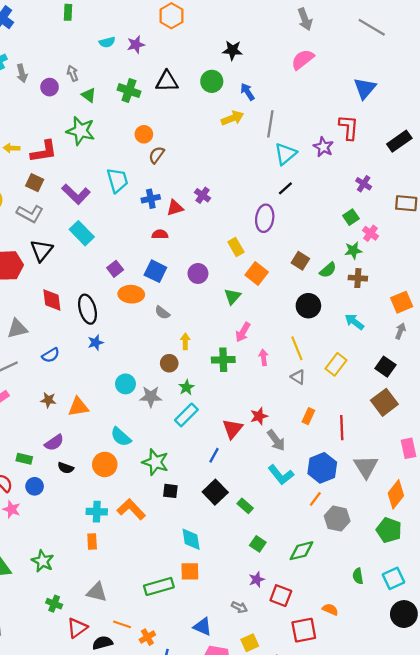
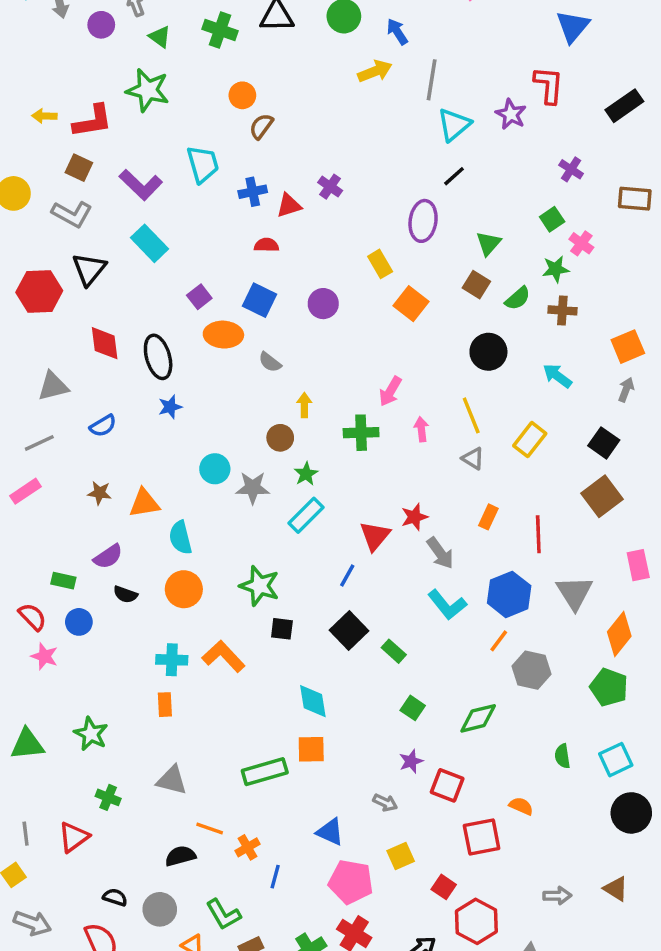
green triangle: (232, 296) -> (488, 243), moved
cyan semicircle: (121, 437) -> (180, 538), moved, turned 35
red triangle: (77, 628) -> (74, 837), moved

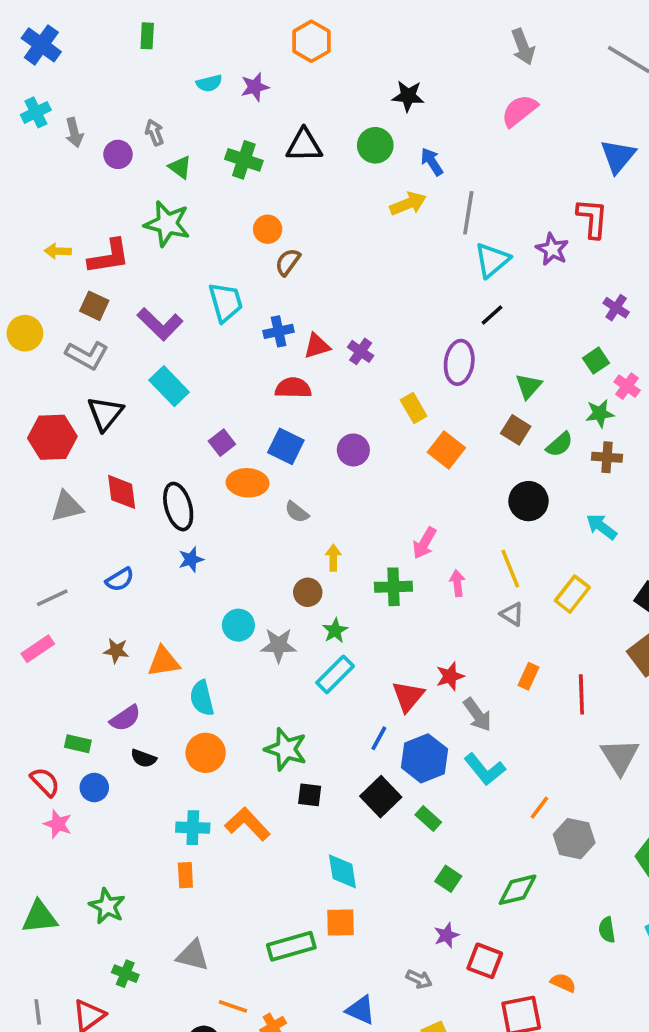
purple cross: (330, 187) -> (361, 351), moved
red semicircle: (266, 245) -> (293, 388), size x1.4
gray triangle: (53, 386) -> (67, 507), moved
blue hexagon: (509, 594) -> (425, 758), moved

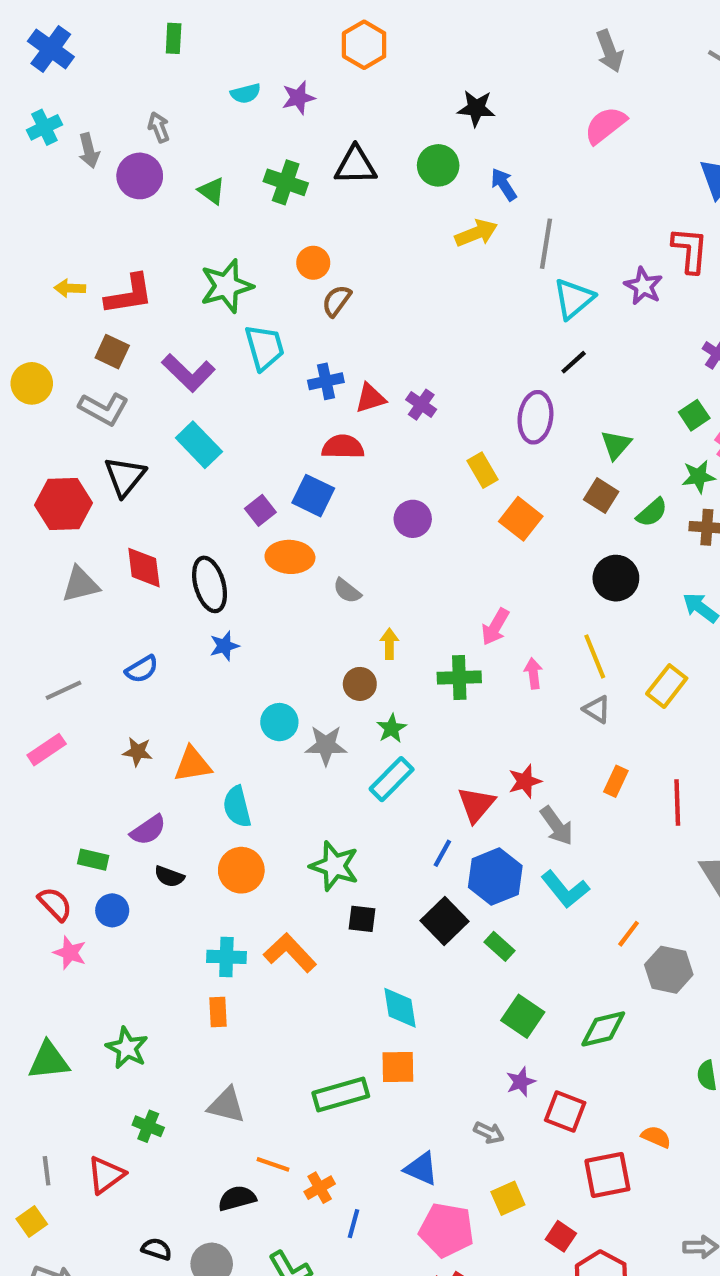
gray arrow: (154, 133) -> (159, 127), moved
purple circle: (118, 154) -> (140, 176), size x1.4
green star: (167, 224) -> (226, 286), moved, turned -30
blue square: (286, 446) -> (313, 496), moved
green square: (448, 879) -> (523, 1016), size x1.4

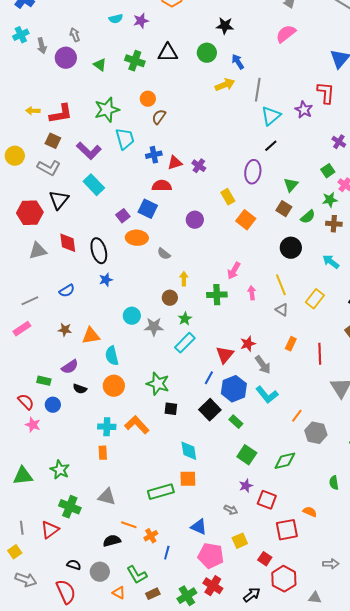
green cross: (148, 1126) -> (70, 507), size x1.5

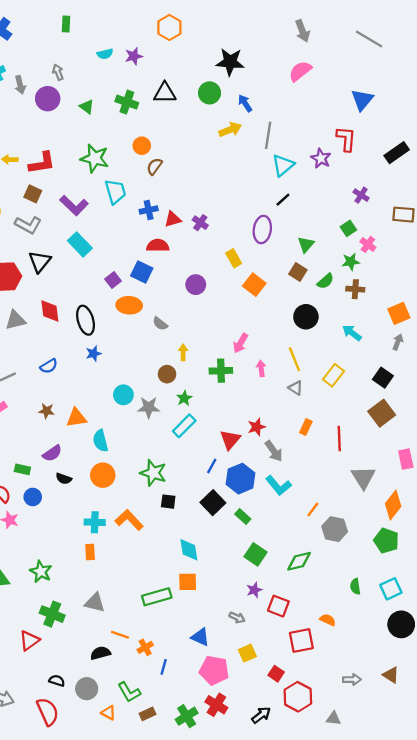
black star: (225, 26) -> (230, 62), size x1.4
green star: (107, 110) -> (95, 158), turned 30

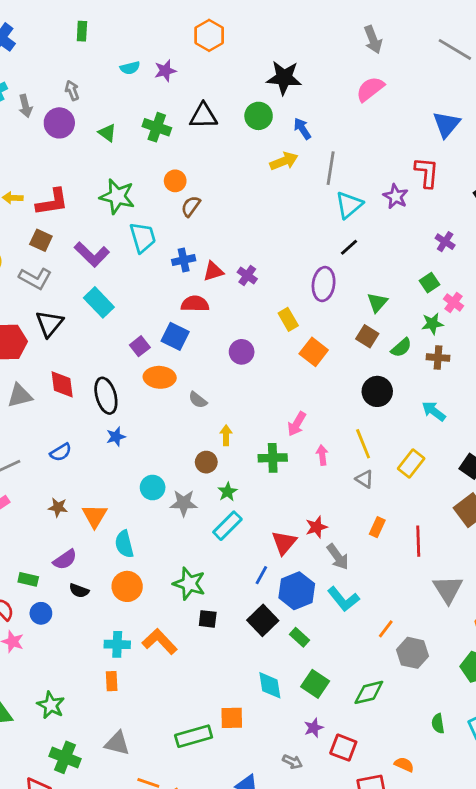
orange triangle: (76, 418) -> (95, 516), turned -50
cyan diamond: (189, 550) -> (270, 685), moved

